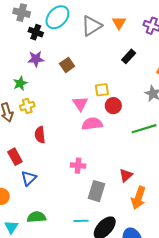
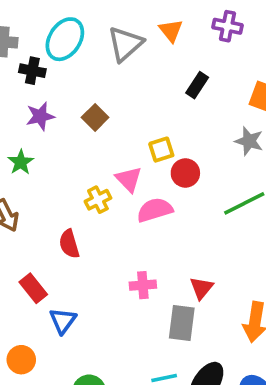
yellow cross: (27, 106) -> (98, 200), moved
red triangle: (126, 175) -> (201, 288), moved

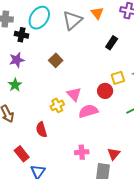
purple star: (40, 116) -> (17, 60), moved
yellow square: (161, 150) -> (118, 78), moved

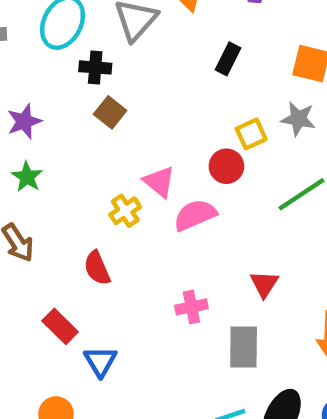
black cross: (21, 35) -> (95, 67), moved
red triangle: (114, 154) -> (264, 284), moved

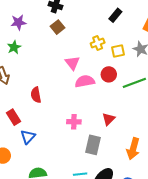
red circle: (226, 166) -> (109, 74), moved
yellow cross: (125, 211) -> (98, 43), moved

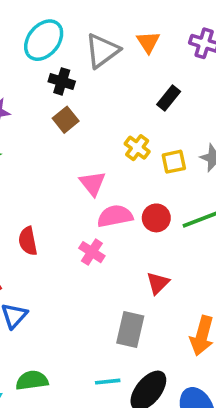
yellow cross: (98, 43) -> (137, 148), turned -32
red circle: (109, 74) -> (156, 218), moved
pink cross: (74, 122) -> (92, 252), moved, turned 32

